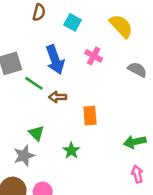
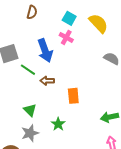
cyan square: (73, 22) -> (69, 18), moved
pink cross: (94, 56) -> (66, 37), moved
gray star: (24, 156) -> (30, 133), moved

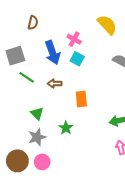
brown semicircle: (32, 12) -> (33, 23), moved
cyan square: (69, 18) -> (77, 59), moved
green line: (28, 70) -> (27, 77), moved

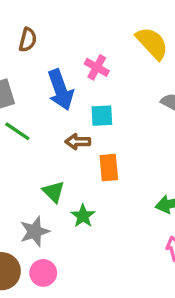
cyan square: (77, 59) -> (102, 116), moved, turned -32
brown arrow: (55, 84) -> (78, 142), moved
green triangle: (37, 113) -> (54, 192), moved

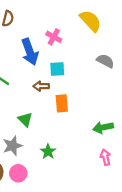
green star: (83, 216) -> (48, 152), moved

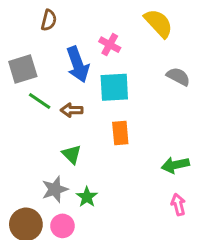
cyan square: (57, 69) -> (114, 87), size x1.5
brown arrow: (41, 86) -> (72, 110), moved
green star: (48, 152) -> (87, 197), moved

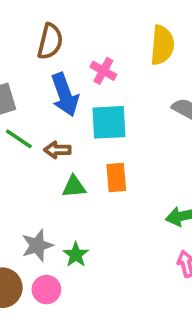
brown semicircle: (49, 20) -> (50, 41), moved, size x1.4
yellow semicircle: (158, 23) -> (162, 45), turned 48
green triangle: (72, 154) -> (74, 187), moved, turned -50

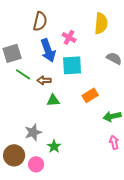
orange rectangle: (116, 177) -> (90, 95), moved, turned 63
green star: (76, 255) -> (54, 146), moved
pink circle: (46, 290) -> (36, 164), moved

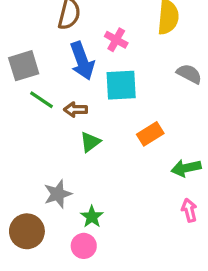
green triangle: (53, 100) -> (90, 142), turned -32
pink circle: (36, 164) -> (84, 246), moved

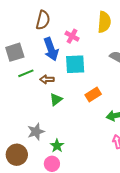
green line: (42, 100) -> (26, 73), turned -56

